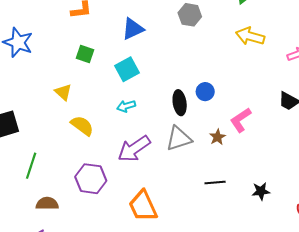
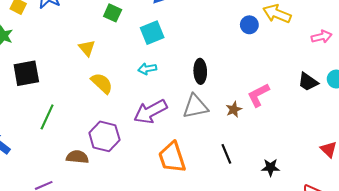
blue circle: (205, 92) -> (249, 25), moved
black line: (215, 182) -> (226, 154), turned 66
brown semicircle: (47, 204) -> (77, 157), moved
orange trapezoid: (143, 206) -> (172, 157), moved

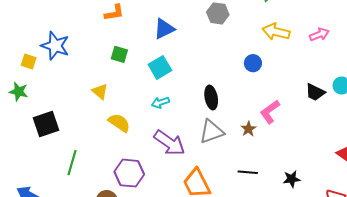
blue circle: (249, 25) -> (253, 63), moved
pink arrow: (322, 37) -> (319, 34), moved
purple arrow: (150, 112) -> (169, 143), turned -108
black line: (226, 154) -> (248, 172), turned -54

